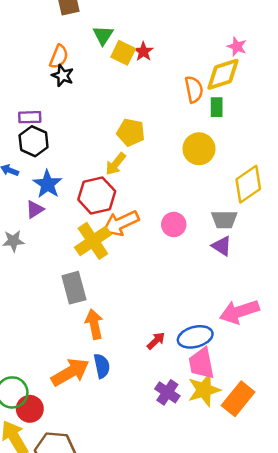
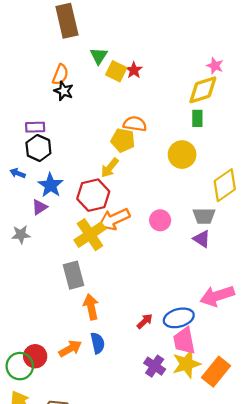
orange semicircle: (194, 89) -> (135, 124), moved, turned -70
orange arrow: (70, 372) -> (70, 349), size x0.7
red circle: (30, 409) -> (35, 356), moved

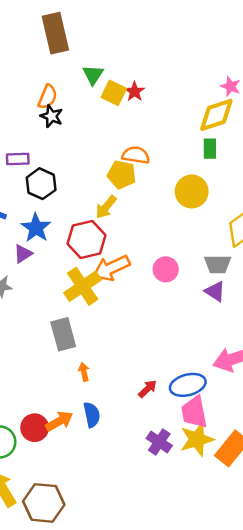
black hexagon: (38, 148) -> (41, 184), moved
orange arrow: (91, 307) -> (84, 372), size x0.6
red circle: (35, 356) -> (35, 428), moved

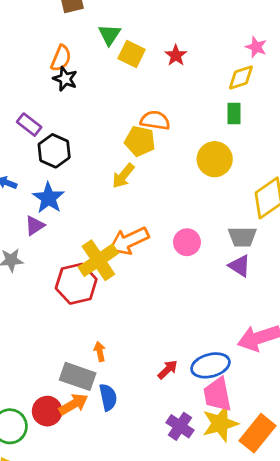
red star: (135, 92) -> (176, 55), moved
yellow diamond: (216, 115) -> (241, 77), size x0.7
purple rectangle: (18, 159) -> (29, 125), turned 40
red hexagon: (87, 240) -> (76, 284), moved
gray rectangle: (63, 334) -> (78, 376), moved, turned -56

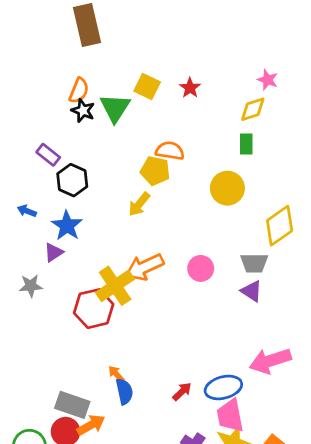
green triangle: (109, 35) -> (115, 108), moved, size x1.4
orange arrow: (100, 352) -> (116, 374), turned -30
gray rectangle: (78, 376) -> (72, 405), moved
blue semicircle: (108, 397) -> (124, 391), moved

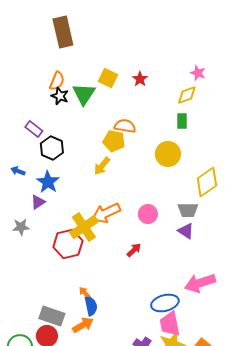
red arrow: (182, 391) -> (134, 250), moved
orange arrow: (91, 425) -> (83, 325), moved

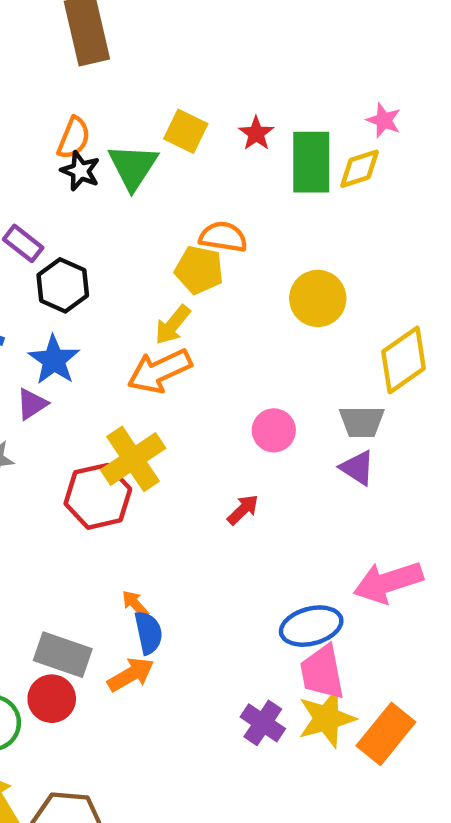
green rectangle: (182, 121) -> (311, 162), moved, size x1.8
orange arrow: (106, 213) -> (159, 371), moved

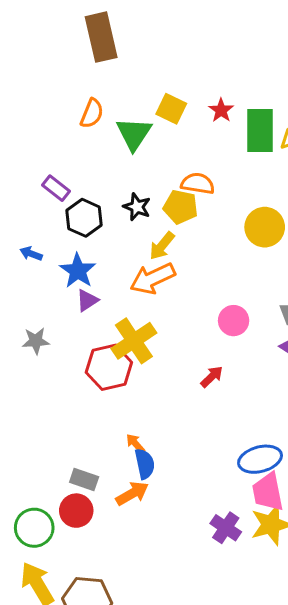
black star: (80, 171) -> (137, 207), moved
purple triangle: (32, 404) -> (87, 300), moved
gray rectangle: (63, 655) -> (84, 479), size x0.7

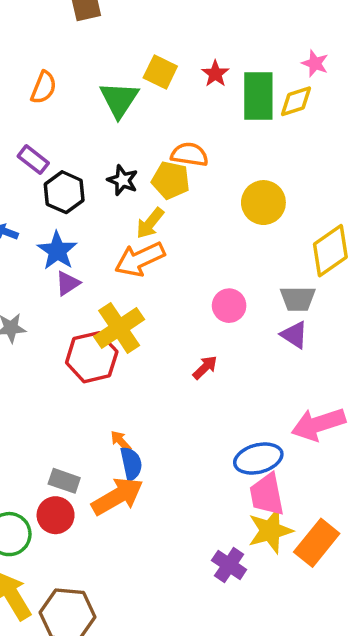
orange semicircle: (92, 113) -> (44, 87), moved
orange arrow: (132, 493) -> (117, 496), size x1.4
purple cross: (226, 528) -> (229, 565), moved

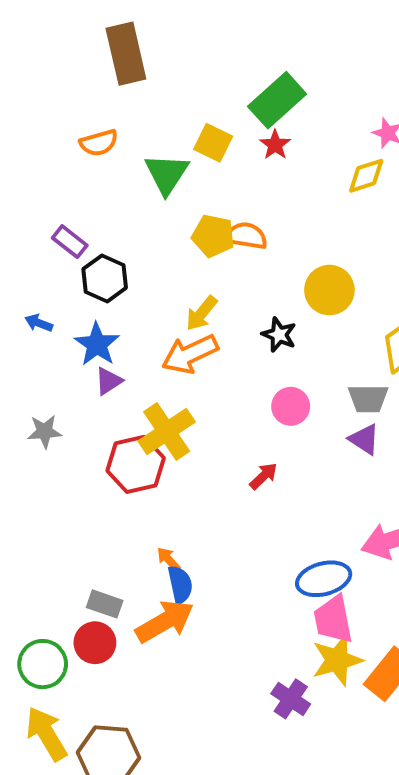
orange semicircle: (44, 87) -> (99, 143), moved, turned 52
green rectangle: (258, 96) -> (277, 100), moved, turned 48
black star: (123, 180) -> (279, 335), moved
yellow pentagon: (171, 180) -> (213, 236), moved

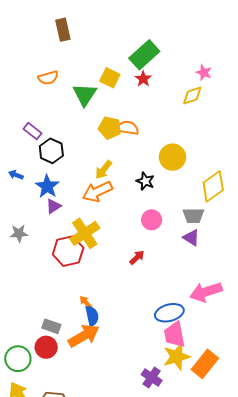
brown rectangle: (126, 54) -> (63, 30), size x0.7

